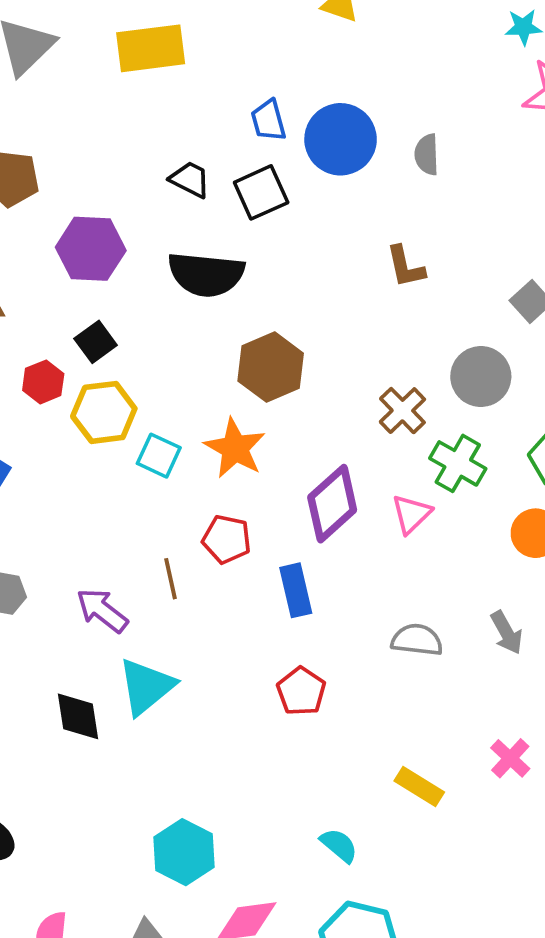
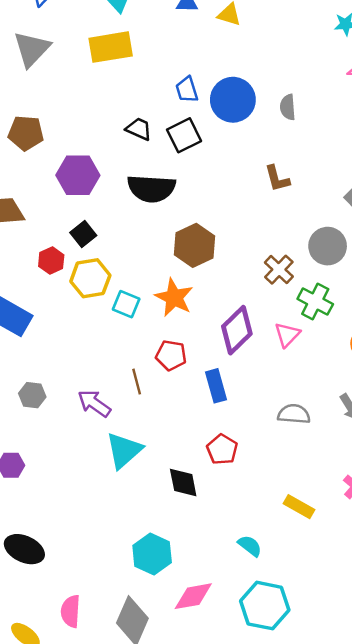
black diamond: (78, 716) -> (183, 483), moved

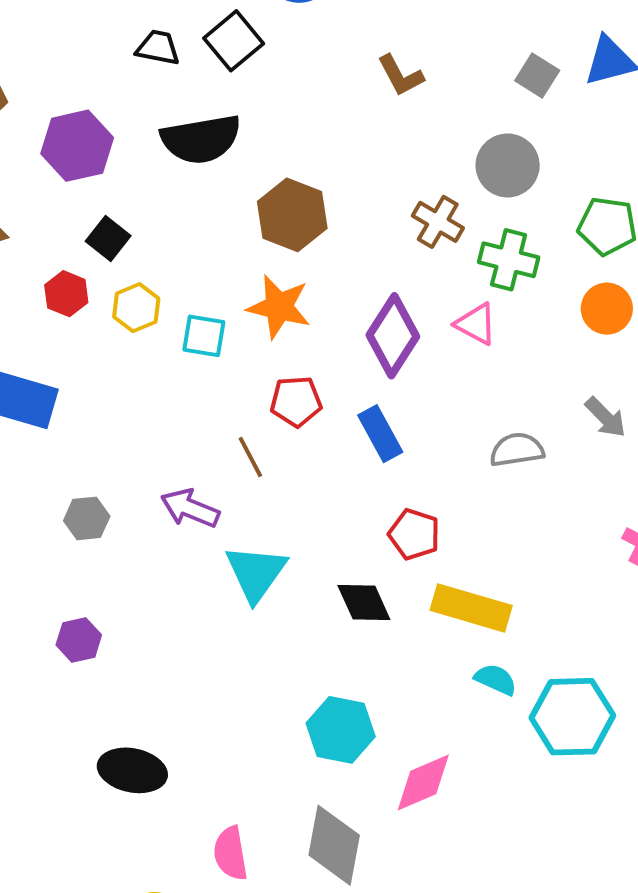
yellow hexagon: (90, 278) -> (136, 308), size x0.7
pink triangle: (287, 335) -> (476, 324), turned -32
yellow rectangle: (299, 507) -> (471, 608), moved, size x1.5
cyan hexagon: (265, 606) -> (572, 717), moved

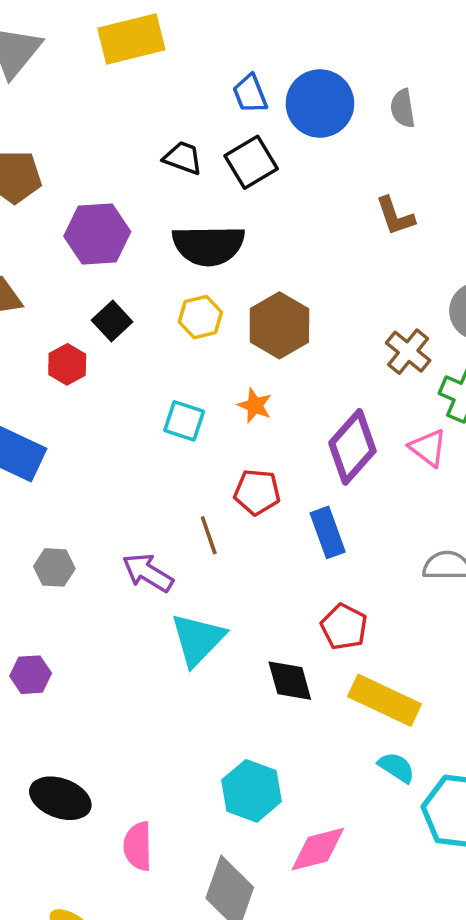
orange star: (279, 307) -> (255, 406), size x0.6
yellow hexagon: (136, 308) -> (200, 317), moved
pink semicircle: (231, 853) -> (138, 846), moved

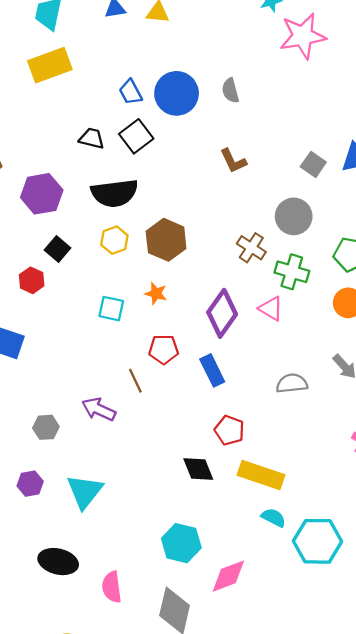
gray hexagon: (54, 567) -> (46, 427), moved
cyan triangle: (198, 639) -> (85, 491), moved

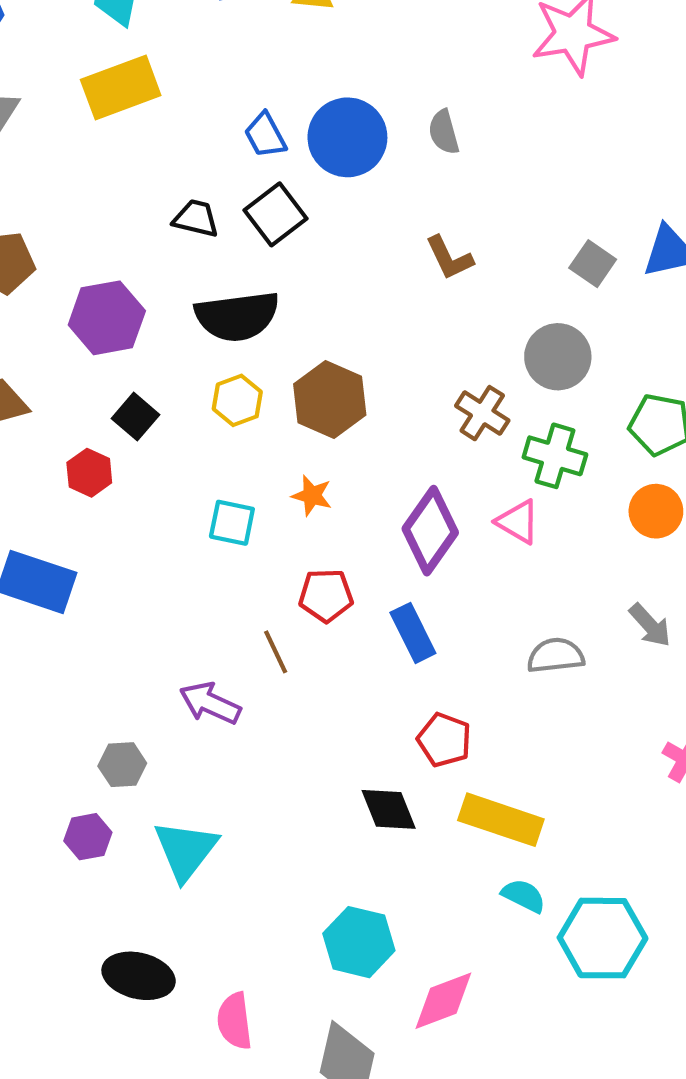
gray hexagon: (46, 427) -> (122, 765), moved

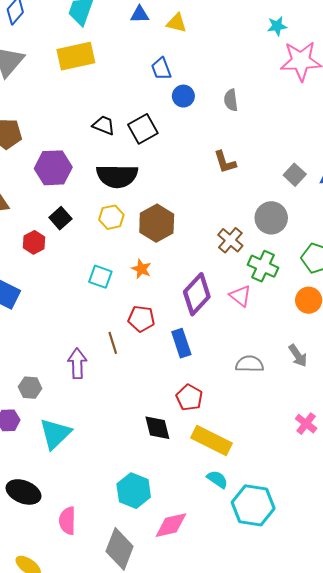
blue trapezoid: (265, 135) -> (161, 69), moved
blue circle: (347, 137) -> (183, 96), size x0.6
purple arrow: (210, 703) -> (77, 364), turned 56

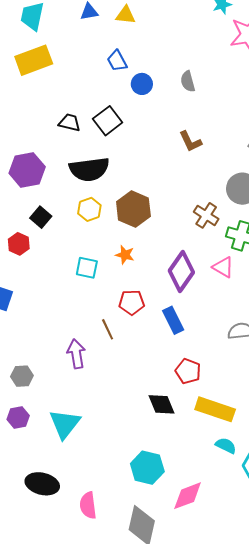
gray hexagon: (30, 388) -> (22, 376), moved

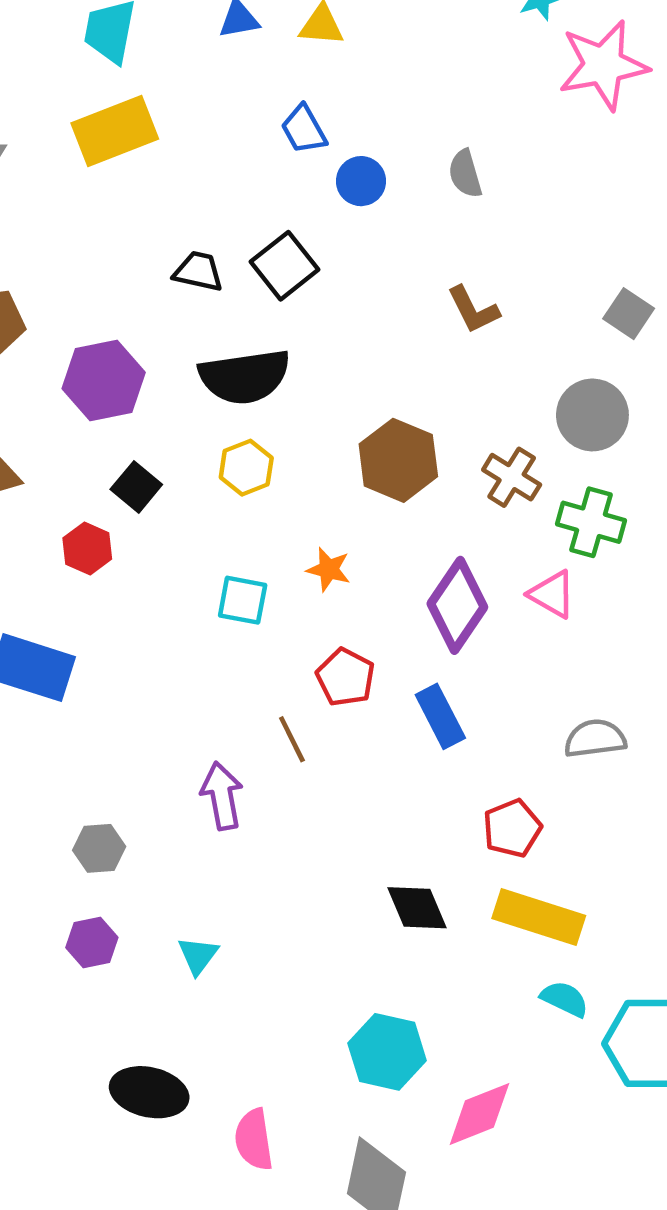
brown hexagon: (133, 209) -> (398, 460), moved
red pentagon: (132, 302) -> (345, 677), turned 30
red pentagon: (188, 371) -> (512, 828), moved, turned 30
cyan triangle: (65, 424) -> (198, 955), size x0.6

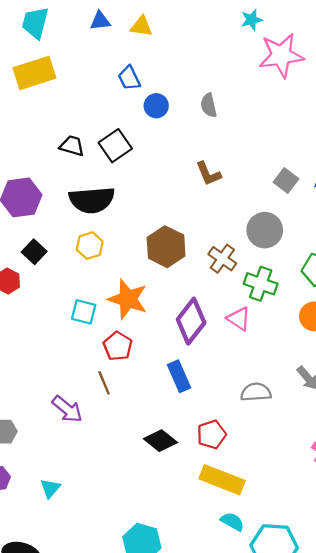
orange star: (329, 569) -> (128, 299), size x1.8
red pentagon: (345, 677) -> (118, 346), moved
purple arrow: (222, 796) -> (67, 409), turned 136
black diamond: (417, 908) -> (160, 441), moved, turned -32

